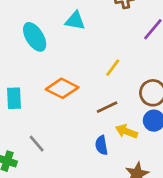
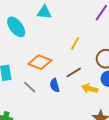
gray line: (37, 144) -> (30, 87), moved
blue semicircle: (101, 145) -> (55, 85), moved

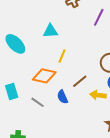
cyan triangle: (44, 12) -> (50, 31), moved
yellow line: (75, 43) -> (62, 56), moved

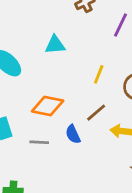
yellow line: (62, 56) -> (99, 74), moved
gray line: (38, 102) -> (39, 142), turned -32

